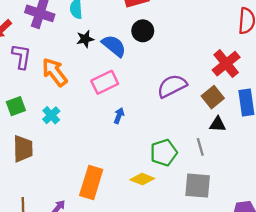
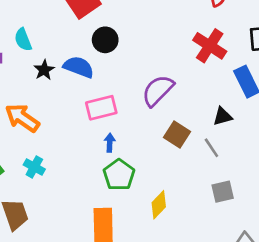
pink rectangle: (105, 82) -> (101, 108), moved, turned 30
brown square: (213, 97) -> (177, 134), moved
green pentagon: (164, 153) -> (119, 175), moved
yellow diamond: (142, 179) -> (159, 205), turned -50
gray square: (198, 186) -> (223, 192), size x0.7

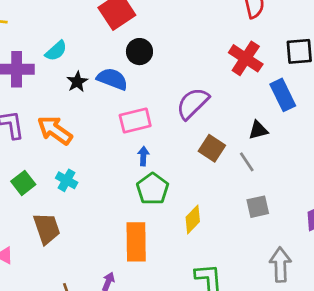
cyan semicircle: (23, 40) -> (56, 51), turned -110

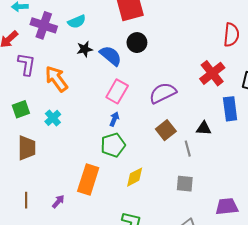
pink rectangle: (135, 121) -> (117, 91), turned -65

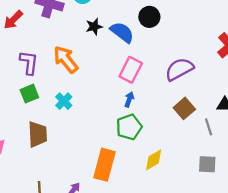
purple L-shape: (27, 64) -> (29, 63), moved

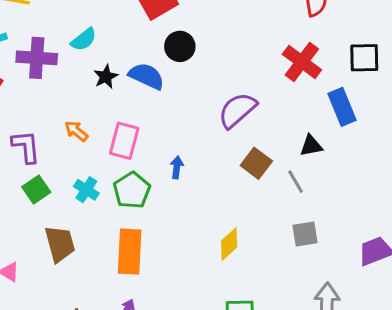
orange arrow: (66, 59) -> (76, 131), size x0.6
pink rectangle: (131, 70) -> (124, 141), moved
green pentagon: (129, 127) -> (132, 190), moved
orange rectangle: (104, 165) -> (130, 252), moved

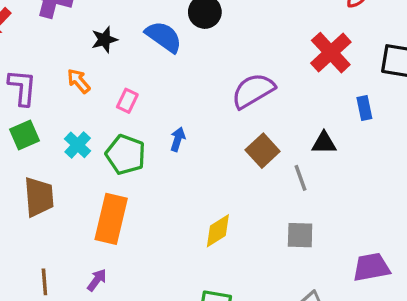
black star: (106, 77) -> (104, 40), moved
blue rectangle: (342, 107) -> (364, 108), size x0.6
pink rectangle: (124, 141) -> (127, 101), size x0.6
green pentagon: (132, 190) -> (126, 155), turned -30

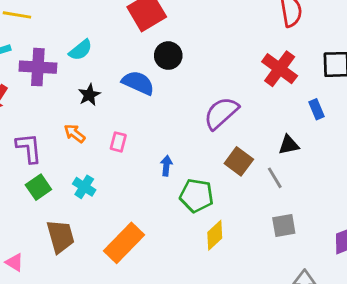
green pentagon: (126, 155) -> (196, 196), moved
orange rectangle: (111, 219) -> (124, 243), turned 42

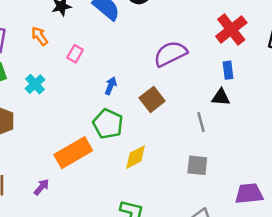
blue rectangle: (316, 109) -> (228, 70), moved
brown square: (239, 161) -> (152, 99), moved
green pentagon: (196, 196) -> (108, 124), moved
orange rectangle: (124, 243) -> (73, 153), moved

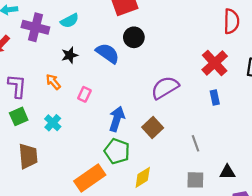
blue arrow: (111, 86) -> (117, 119), size x1.6
black triangle: (221, 97) -> (227, 172), moved

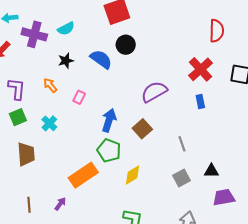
gray square: (195, 180) -> (181, 178), turned -30

